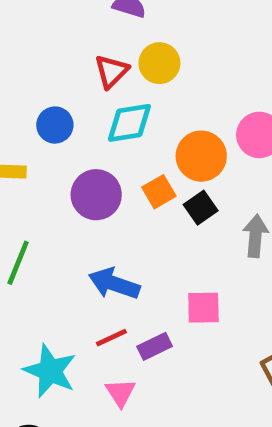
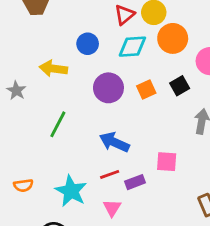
orange circle: (201, 156) -> (173, 38), moved
black square: (201, 208) -> (180, 86), moved

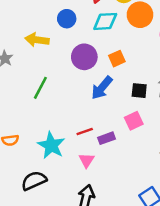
black square: (180, 86) -> (139, 91), moved, turned 35
blue arrow: (114, 142) -> (102, 88), moved, turned -75
pink square: (167, 162) -> (134, 121), turned -30

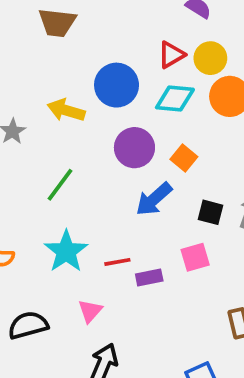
blue circle: (67, 19) -> (117, 85), size x1.5
orange square: (117, 59) -> (184, 158), turned -35
cyan star: (51, 145) -> (66, 251), moved
pink triangle: (86, 160) -> (90, 311), moved

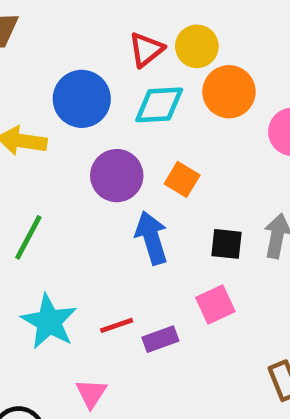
blue arrow: (154, 199) -> (152, 238), turned 123

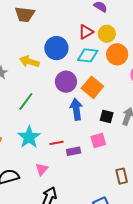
orange square: (182, 179) -> (92, 87), size x1.5

